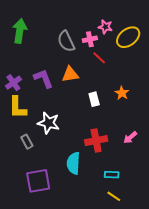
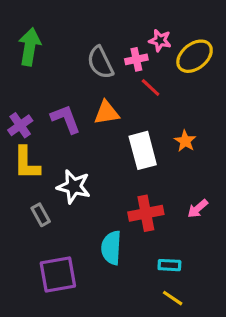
white rectangle: (94, 99) -> (143, 150), size x1.6

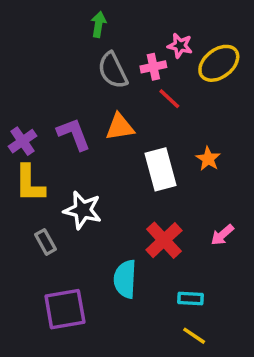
green arrow: (30, 47) -> (99, 24), moved, size x0.6
red cross: (146, 213) -> (164, 240), turned -32

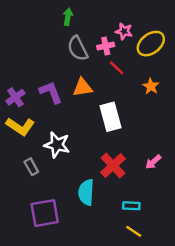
orange star: (208, 159) -> (151, 86), moved
yellow L-shape: (30, 184) -> (20, 126), turned -56

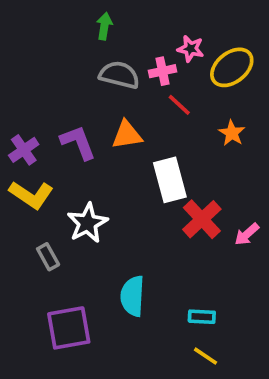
gray semicircle: (78, 48) -> (119, 75), turned 130
white star: (57, 145) -> (87, 223), turned 30
pink arrow: (153, 162) -> (247, 234), moved
red cross: (113, 166) -> (202, 219), moved

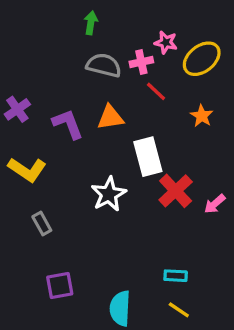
purple cross: (24, 150) -> (17, 109), moved
white star: (87, 223) -> (109, 194), moved
cyan semicircle: (132, 296) -> (120, 308), moved
purple square: (69, 328) -> (60, 285), size x0.7

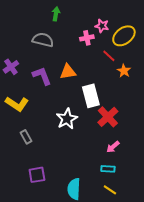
gray semicircle: (104, 65) -> (43, 40), moved
red line: (156, 91) -> (109, 56), moved
pink arrow: (215, 204) -> (113, 147), moved

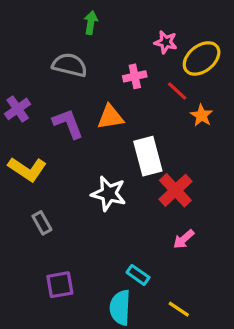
pink cross: (87, 38) -> (135, 76), moved
white star: (67, 119) -> (109, 194), turned -30
cyan rectangle: (108, 169) -> (138, 275), moved, turned 32

